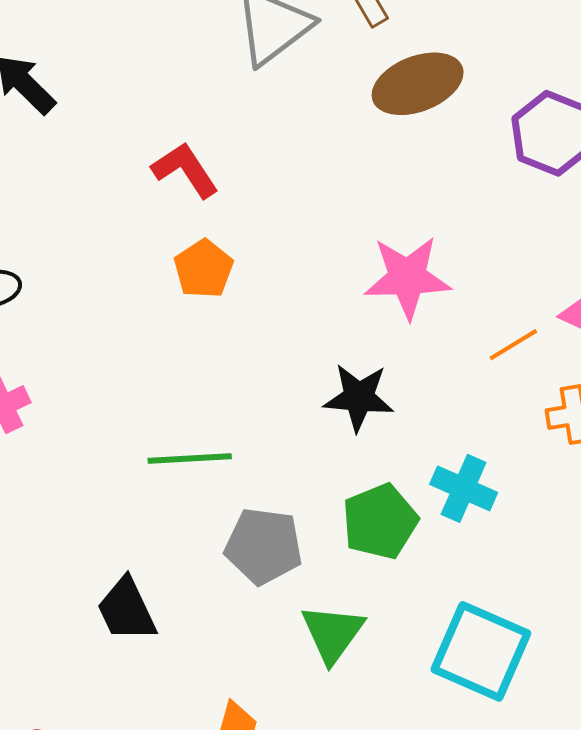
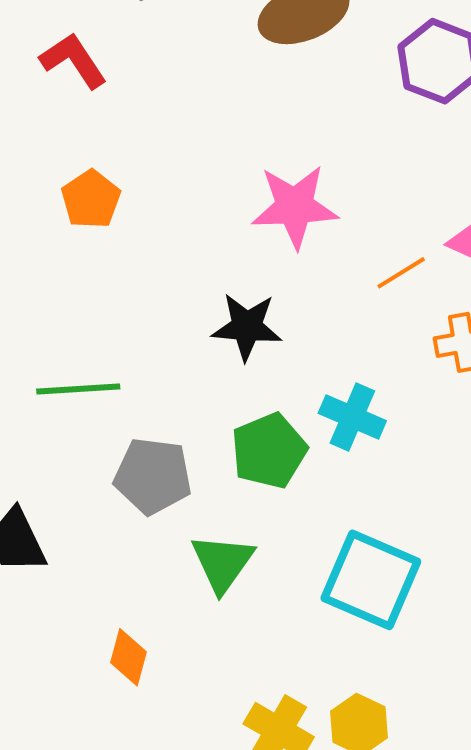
red L-shape: (185, 170) -> (73, 61), moved

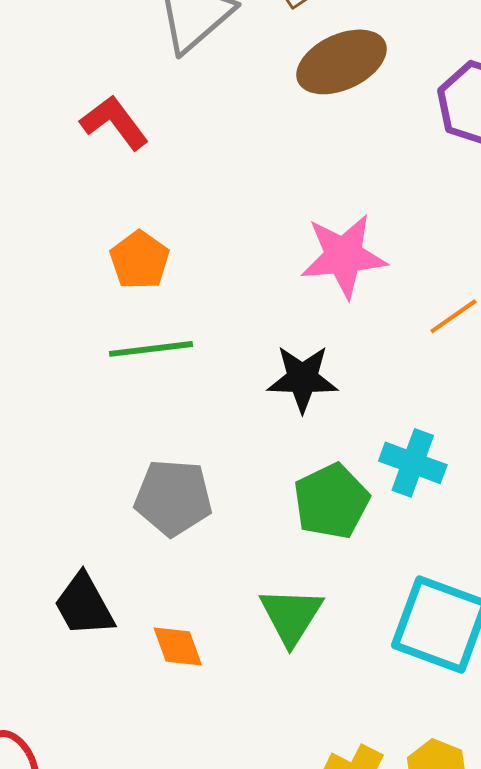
green line: (78, 389) -> (151, 349), moved
gray pentagon: (153, 476) -> (173, 498), moved
orange diamond: (128, 657) -> (178, 647), moved, turned -32

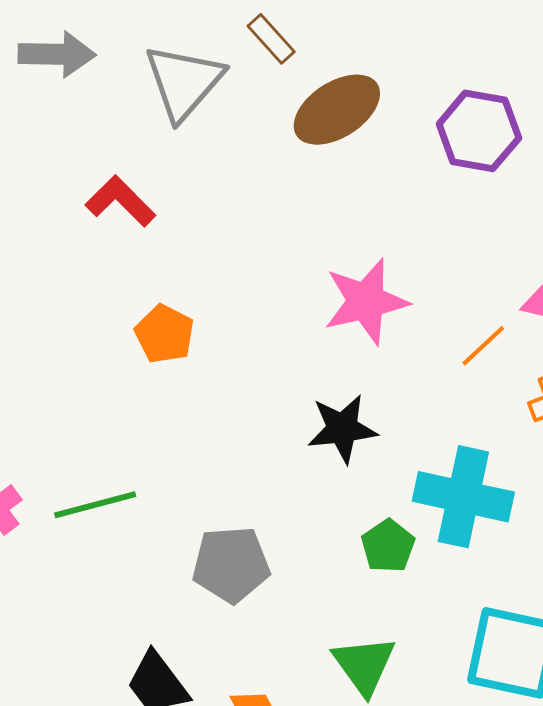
green line: (151, 349) -> (95, 505), moved
cyan cross: (413, 463) -> (463, 497), size x1.5
green pentagon: (331, 501) -> (388, 546), size x0.7

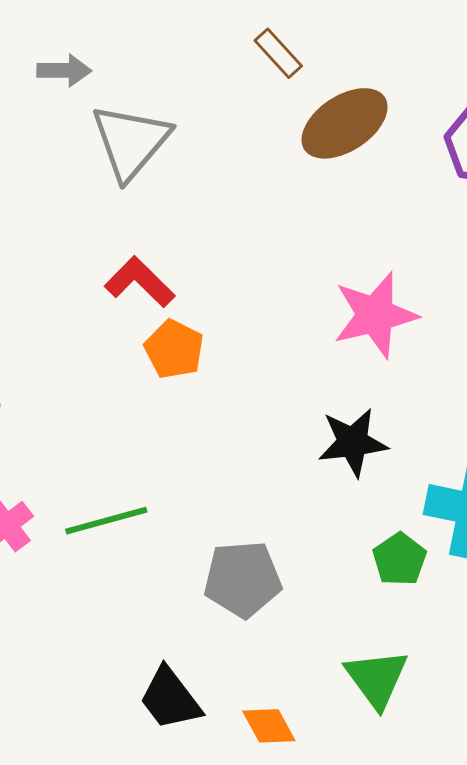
gray arrow: (57, 54) -> (64, 70), size x0.7
gray triangle: (184, 82) -> (131, 142), moved
red L-shape: (120, 201) -> (140, 282), moved

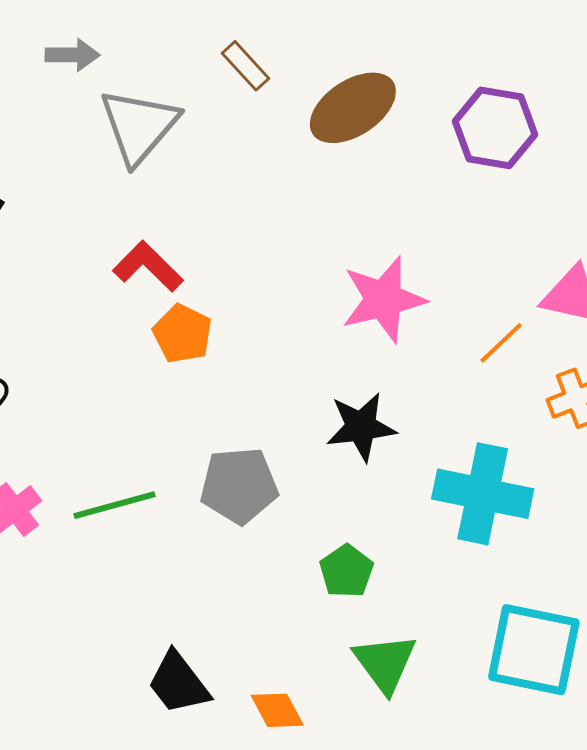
brown rectangle: (278, 53) -> (246, 66), moved
green pentagon: (399, 559) -> (346, 571), moved
gray pentagon: (243, 579) -> (239, 486), moved

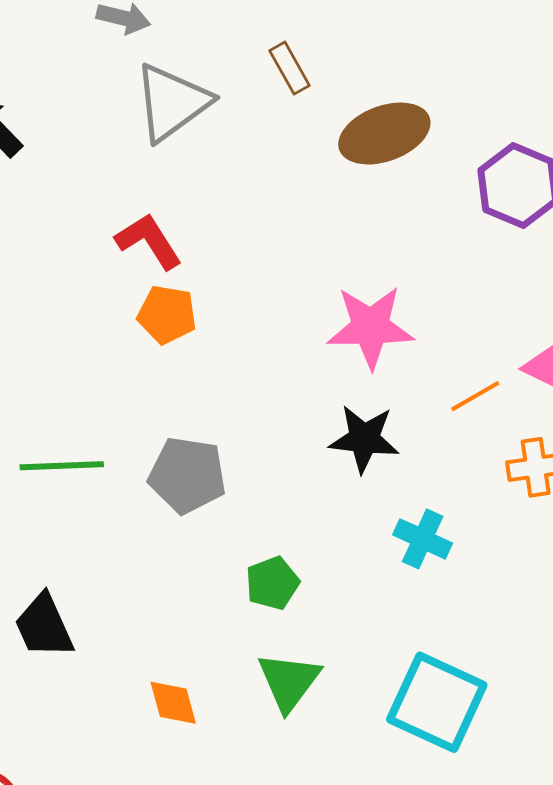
orange pentagon: (182, 334) -> (167, 314), turned -30
black star: (361, 427) -> (364, 439), moved
cyan cross: (483, 494) -> (423, 539), size x0.6
black trapezoid: (178, 683) -> (44, 626), moved

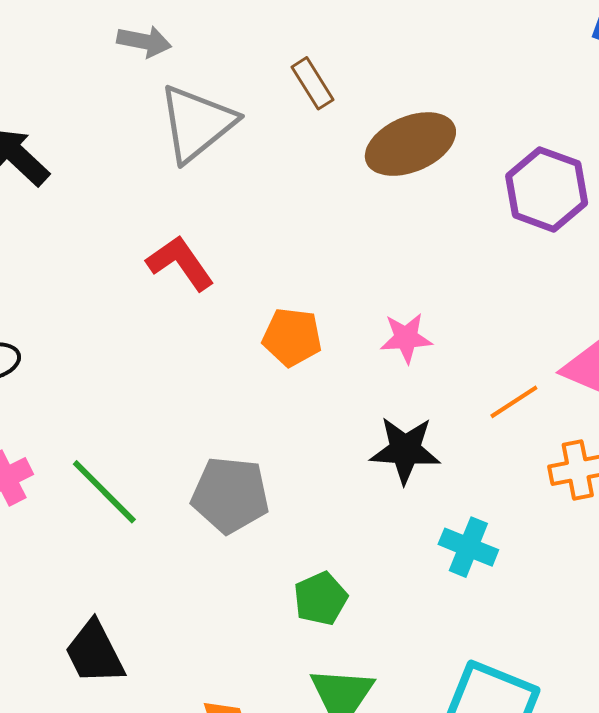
orange pentagon: (167, 314) -> (292, 337), moved
pink star: (371, 327) -> (406, 338), size x0.6
green line: (62, 466) -> (104, 492), turned 50

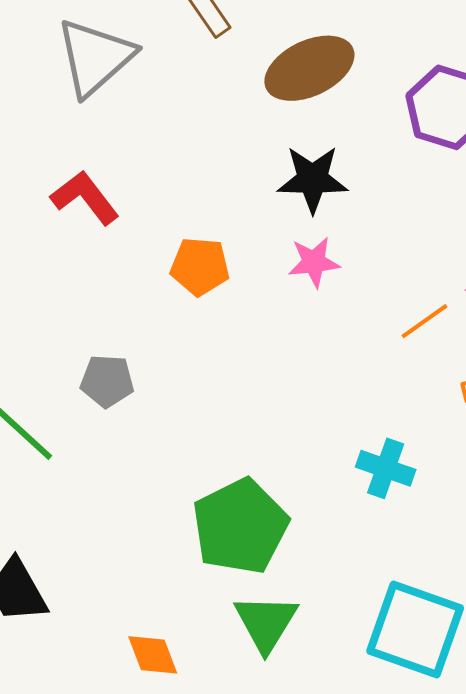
black star: (405, 450) -> (313, 179), moved
gray pentagon: (230, 495) -> (107, 381), moved, size x0.7
green pentagon: (320, 599) -> (240, 526), size x1.8

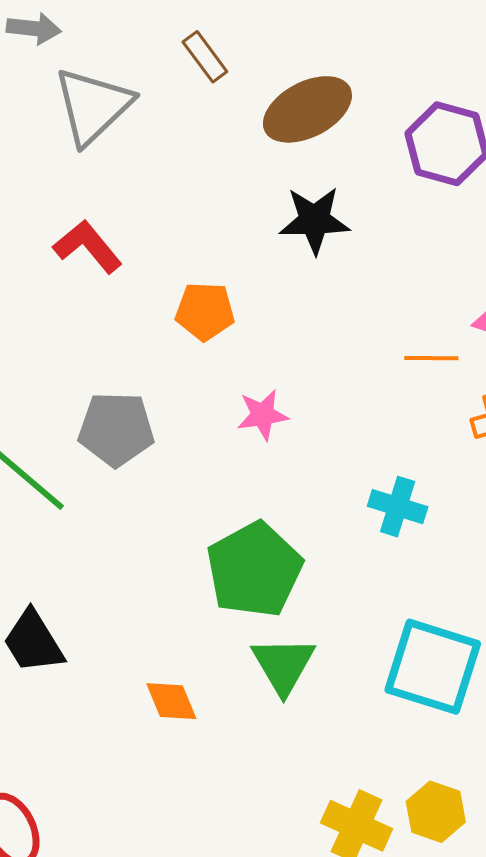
pink star: (314, 262) -> (263, 415), moved
orange line: (425, 321) -> (431, 358), turned 38
gray pentagon: (107, 381) -> (116, 429), size x1.4

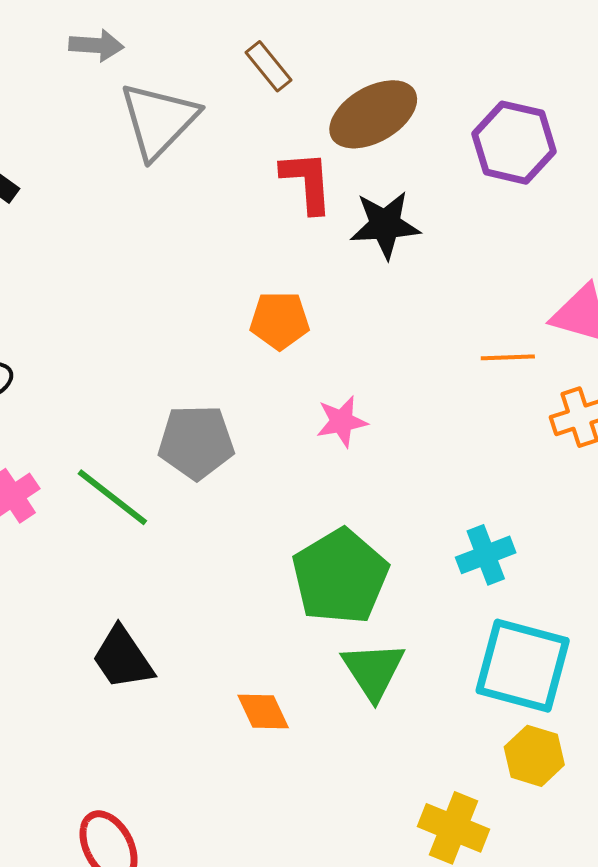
red L-shape: (88, 247) -> (307, 182), moved, turned 38
cyan cross: (398, 507) -> (486, 555), moved, turned -36
yellow hexagon: (436, 812) -> (534, 756), moved

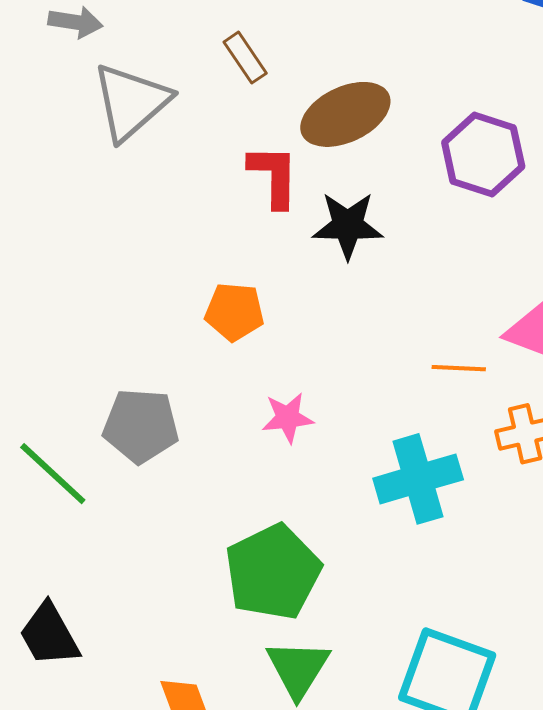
cyan cross: (486, 555) -> (418, 479), moved, size x1.5

